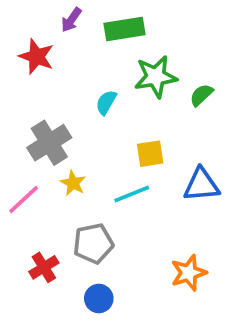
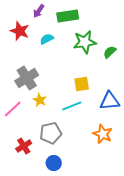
cyan semicircle: (106, 102) -> (47, 39), moved, turned 32
orange star: (189, 273) -> (103, 134), moved, turned -30

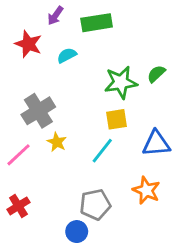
green star: (85, 42) -> (121, 82), moved
cyan line: (72, 106) -> (102, 151), turned -30
gray pentagon: (51, 133) -> (95, 205), moved
red cross: (24, 146) -> (18, 206), moved

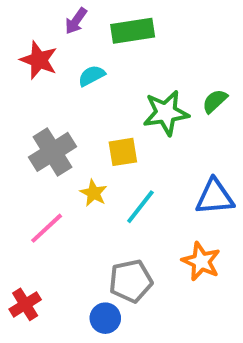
yellow square: (116, 119) -> (123, 152), moved
yellow star: (57, 142) -> (94, 193), moved
pink line: (18, 155) -> (47, 228), moved
red cross: (18, 206) -> (25, 304), moved

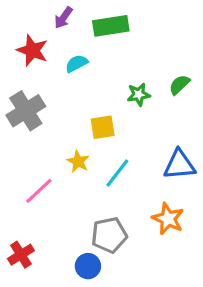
green star: (166, 113) -> (139, 94), size x0.6
gray cross: (52, 152) -> (26, 111), moved

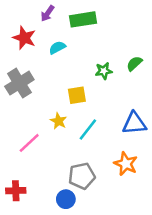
red cross: (21, 255) -> (16, 191), turned 30

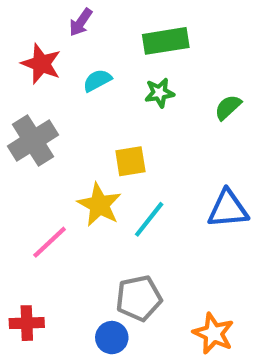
green rectangle: (83, 19) -> (166, 41), moved
green star: (104, 71) -> (159, 93), moved
yellow star: (59, 121) -> (99, 205), size x1.5
orange star: (126, 164) -> (213, 333), moved

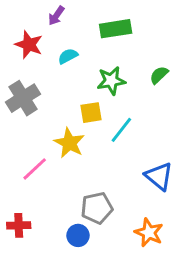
green star: (159, 93) -> (111, 81), moved, size x1.4
blue triangle: (228, 209) -> (159, 176), moved, turned 44
cyan line: (149, 219) -> (121, 130), moved

